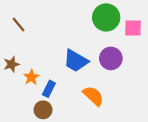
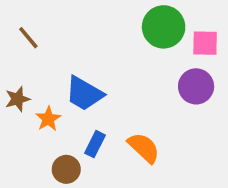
purple circle: (111, 58) -> (196, 86), moved
blue trapezoid: (76, 61) -> (84, 94), moved
blue rectangle: (49, 89) -> (95, 144), moved

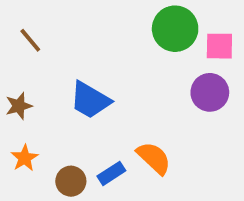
orange star: (48, 119) -> (25, 158), moved
blue rectangle: (95, 144) -> (111, 173), moved, turned 30

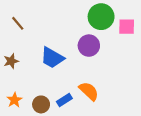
purple circle: (210, 92) -> (89, 46), moved
orange star: (25, 158) -> (14, 100), moved

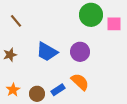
purple circle: (89, 46) -> (80, 52), moved

